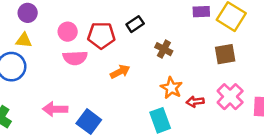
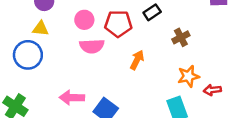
brown cross: (164, 49) -> (181, 37), turned 35
orange arrow: (120, 72) -> (137, 60), turned -36
orange star: (171, 88) -> (188, 76), turned 30

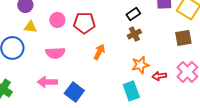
black rectangle: (152, 12) -> (133, 14), moved
yellow triangle: (40, 29) -> (30, 27), moved
pink semicircle: (92, 46) -> (55, 53), moved

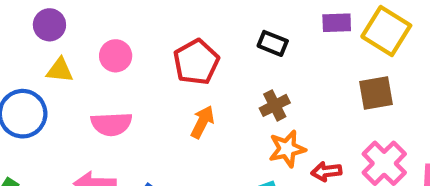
black rectangle: (133, 14) -> (273, 43), turned 56
red pentagon: (84, 23) -> (196, 62), moved, turned -30
brown cross: (134, 34) -> (275, 105), moved

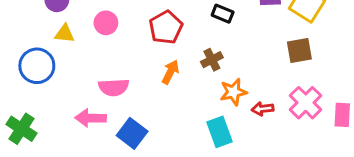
brown cross: (275, 105) -> (212, 60), moved
pink semicircle: (111, 124) -> (114, 87), moved

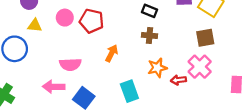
red pentagon: (166, 27) -> (92, 21), moved, turned -30
brown cross: (212, 60) -> (150, 35), moved, turned 32
pink cross: (306, 103) -> (200, 67), moved
cyan rectangle: (220, 132) -> (129, 91), moved

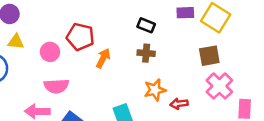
pink circle: (65, 18) -> (50, 52), moved
orange arrow: (112, 53) -> (103, 58), moved
pink cross: (200, 67) -> (219, 86), moved

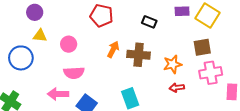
red pentagon: (80, 37) -> (101, 16), moved
brown cross: (146, 53) -> (139, 55), moved, size x1.5
pink cross: (219, 86) -> (211, 73), turned 35
orange star: (155, 90) -> (173, 64), moved

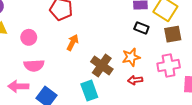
black rectangle: (149, 22) -> (141, 28), moved
brown square: (202, 47) -> (173, 34), moved
brown cross: (139, 55) -> (102, 65), moved, turned 30

